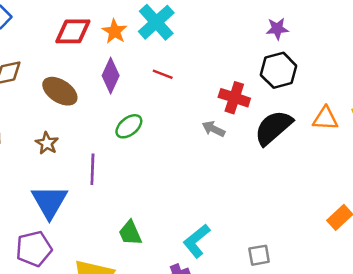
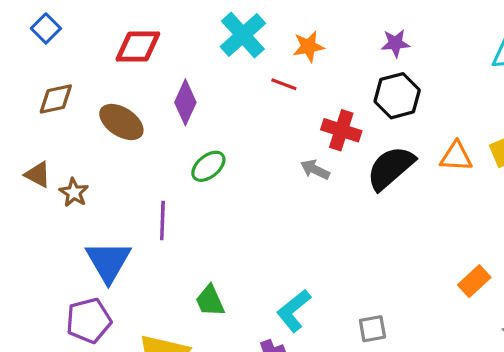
orange star: (115, 31) -> (308, 47), moved, turned 30
red line: (163, 74) -> (284, 84), moved
brown star: (47, 143) -> (74, 193), moved

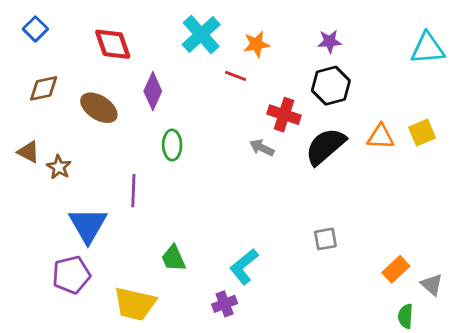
red diamond: (138, 47) -> (113, 44), turned 72
green ellipse: (208, 166) -> (172, 145), turned -52
orange rectangle: (474, 281) -> (396, 269), moved
gray square: (372, 329) -> (325, 239), moved

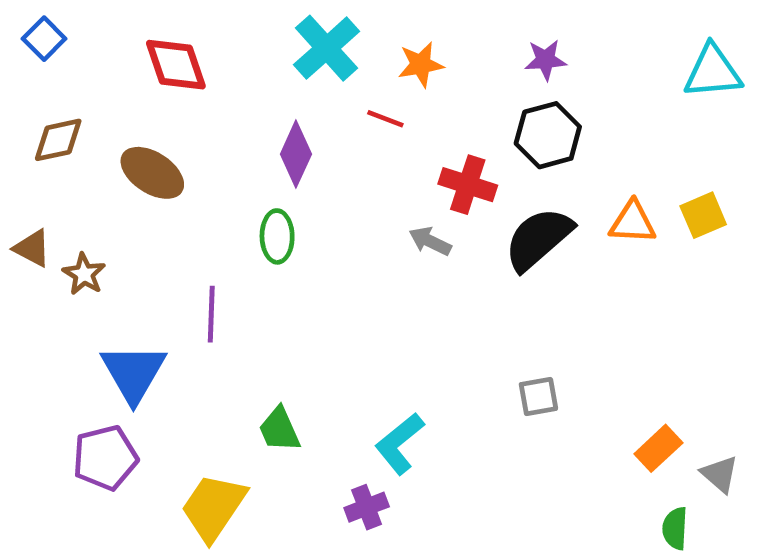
purple diamond: (153, 91) -> (296, 154), moved
yellow trapezoid: (135, 304) -> (214, 507), turned 111

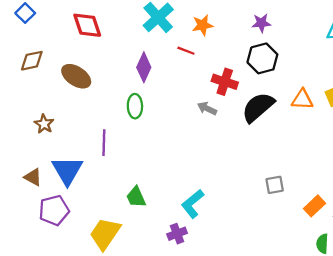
brown triangle: (32, 248) -> (33, 177), moved
gray square: (538, 397) -> (275, 185), moved

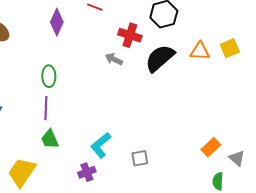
green ellipse: (135, 106) -> (49, 76), moved
purple line: (104, 143) -> (46, 108), moved
gray square: (275, 185) -> (140, 158), moved

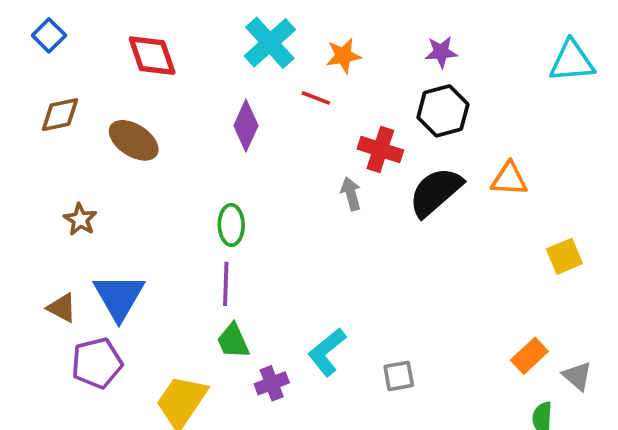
yellow square: (230, 48) -> (564, 256), moved
gray arrow: (114, 59) -> (351, 194), turned 48
purple cross: (87, 172) -> (272, 383), moved

